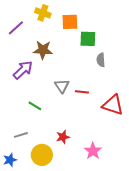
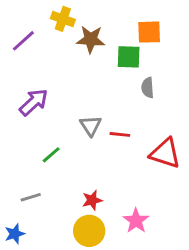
orange square: (70, 22) -> (149, 32), moved
brown star: (43, 50) -> (91, 39), moved
green line: (35, 106) -> (51, 155), turned -72
yellow circle: (42, 155) -> (89, 231), moved

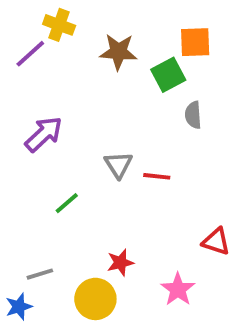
yellow cross: (63, 19) -> (59, 25), moved
green square: (129, 57) -> (168, 75), turned -30
red triangle: (165, 153) -> (216, 241), moved, size x0.7
gray line: (31, 197) -> (40, 274), moved
yellow circle: (89, 231) -> (95, 299), moved

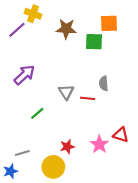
green square: (168, 75) -> (94, 42), turned 30
gray semicircle: (193, 115) -> (104, 83), moved
pink star: (178, 289) -> (99, 144), moved

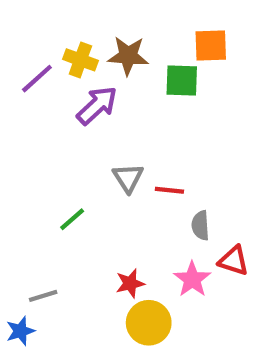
yellow cross: (33, 14) -> (80, 60), moved
purple line: (17, 30) -> (37, 79), moved
purple arrow: (24, 75) -> (97, 105), moved
gray semicircle: (104, 83) -> (200, 225), moved
yellow circle: (53, 167) -> (149, 323), moved

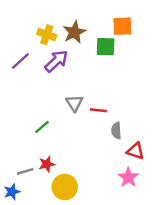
brown star: (128, 56) -> (74, 32), turned -30
purple line: (37, 79) -> (20, 61), moved
pink star: (192, 279) -> (128, 177), moved
red star: (130, 283) -> (47, 164), moved
yellow circle: (149, 323) -> (65, 187), moved

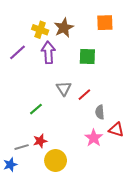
green square: (106, 47) -> (87, 57), moved
purple arrow: (56, 61) -> (48, 52), turned -50
red line: (98, 110) -> (84, 95), turned -48
pink star: (128, 177) -> (94, 138), moved

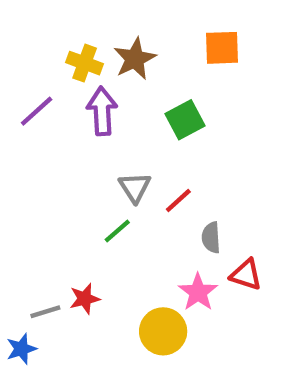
green square: (87, 57) -> (185, 120), turned -30
green line: (36, 109) -> (117, 231), moved
yellow circle: (56, 160) -> (163, 331), moved

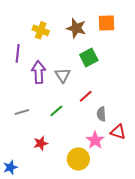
brown star: (135, 59) -> (76, 28), moved, turned -30
purple line: (37, 111) -> (18, 53), turned -42
purple arrow: (102, 111) -> (39, 72), moved
gray triangle: (135, 187) -> (63, 75), moved
gray line: (45, 312) -> (22, 112), moved

